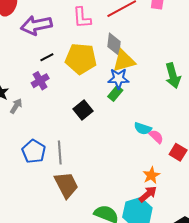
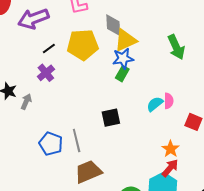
black square: (83, 110) -> (111, 118), moved, turned 36
cyan semicircle: (143, 129) -> (155, 104), turned 132
pink semicircle: (156, 137) -> (169, 101), moved, turned 56
brown trapezoid: (66, 185) -> (88, 172), turned -76

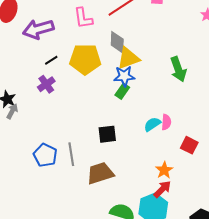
gray arrow: (26, 102) -> (12, 111), moved
brown trapezoid: (88, 172) -> (100, 173), moved

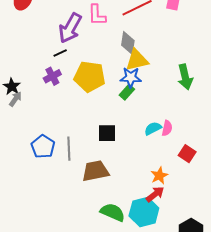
purple arrow: (38, 29) -> (70, 28), moved, turned -52
yellow pentagon: (85, 59) -> (90, 77), moved

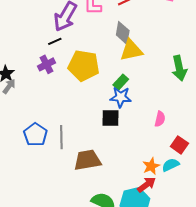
blue star: (131, 77) -> (121, 97), moved
cyan semicircle: (153, 128) -> (171, 165), moved
black square: (107, 133) -> (111, 118), moved

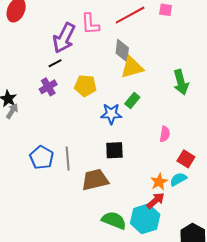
yellow pentagon: (84, 66) -> (85, 86), size x0.7
green rectangle: (121, 82) -> (132, 100), moved
blue star: (121, 97) -> (111, 114), moved
black square: (111, 118) -> (114, 150), moved

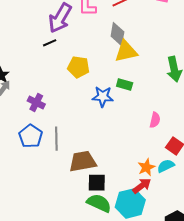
purple cross: (48, 87) -> (36, 103), moved, turned -36
green rectangle: (132, 100) -> (125, 84), turned 63
black square: (114, 150) -> (97, 183), moved

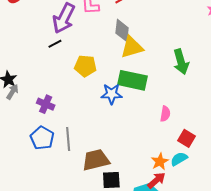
green rectangle: (125, 84) -> (133, 80), size x1.8

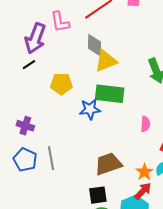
brown trapezoid: (96, 160) -> (108, 164), moved

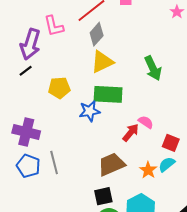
gray diamond: (94, 45) -> (97, 34), moved, turned 45
pink semicircle: (145, 124) -> (146, 122), turned -56
purple cross: (25, 126) -> (26, 132), size x1.5
red arrow: (143, 191) -> (131, 132), moved

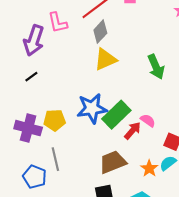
black line: (26, 71) -> (31, 77), moved
yellow pentagon: (59, 88) -> (55, 120), moved
green rectangle: (108, 94) -> (116, 115), moved, turned -48
blue star: (90, 111) -> (92, 108), size x1.4
blue pentagon: (28, 166) -> (35, 177), moved

